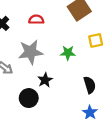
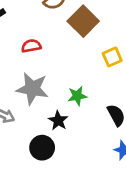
gray star: (31, 52) -> (32, 89), turned 30
green star: (68, 53) -> (77, 96), moved

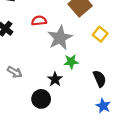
yellow square: (112, 57) -> (100, 34), turned -32
gray star: (32, 89) -> (60, 38), moved, turned 30

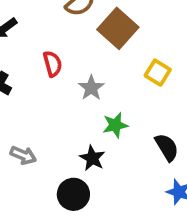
red semicircle: (39, 21) -> (53, 64), turned 88
gray star: (60, 38) -> (91, 88), size x0.6

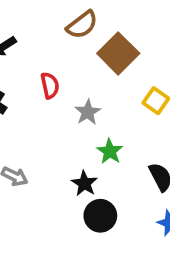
green star: (115, 125) -> (110, 151), turned -30
black circle: (73, 194) -> (100, 216), moved

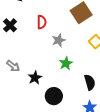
black star: (84, 183) -> (35, 78), moved

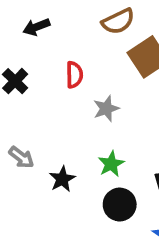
green star: (66, 63) -> (111, 164), moved
black circle: (54, 96) -> (120, 205), moved

